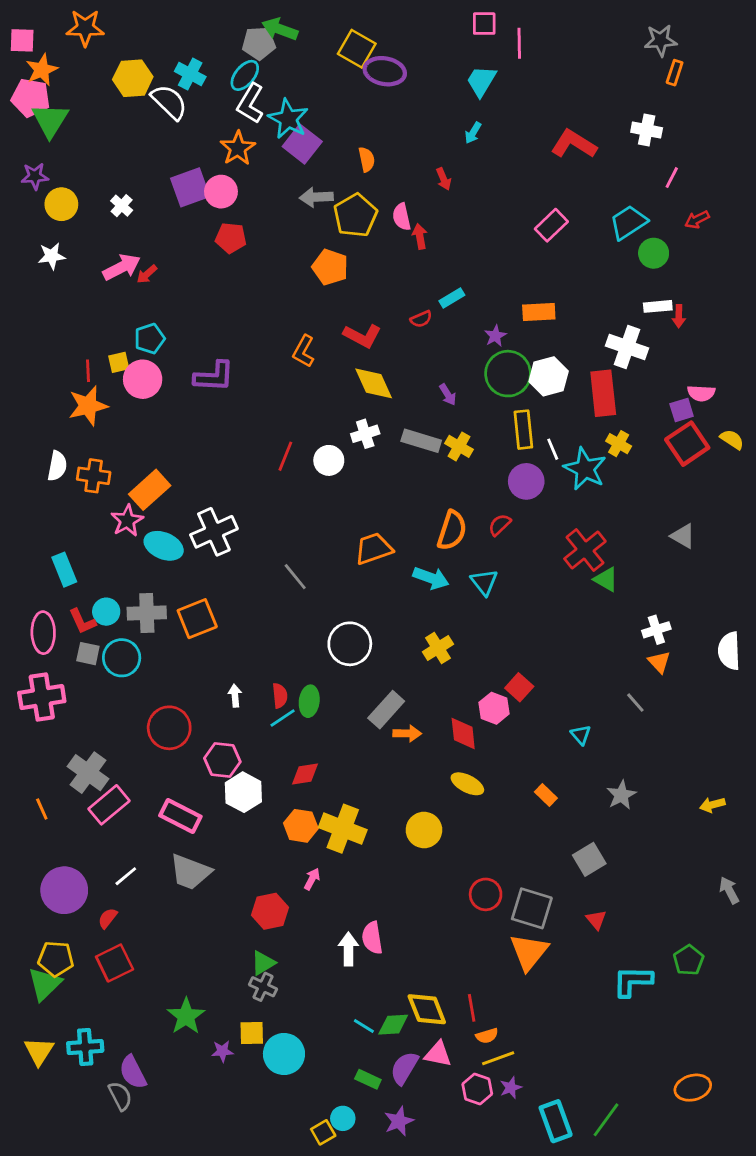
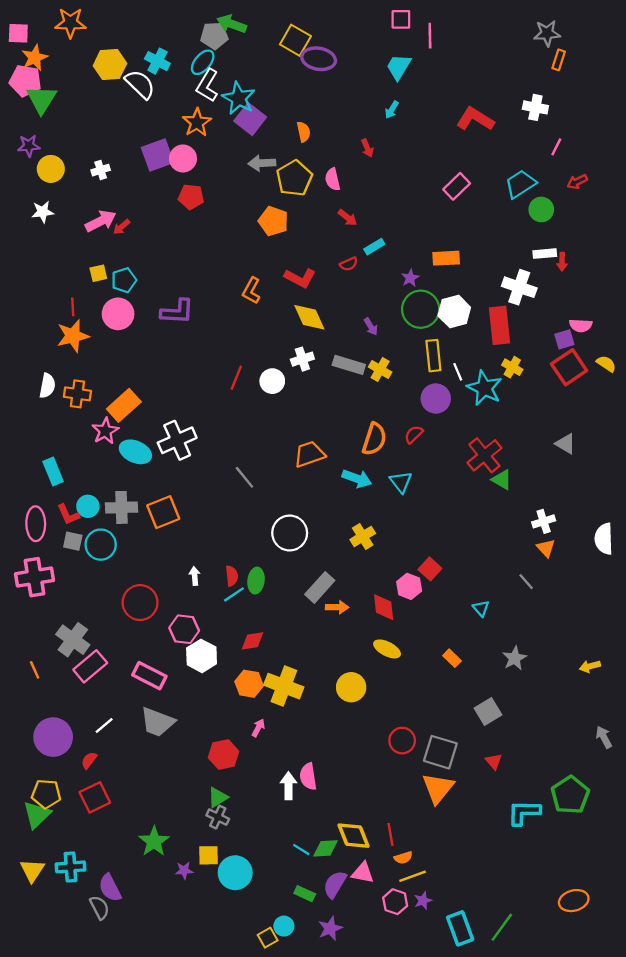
white cross: (122, 206) -> (101, 170), turned 30
red arrow: (420, 236) -> (348, 218), moved, turned 138
yellow square: (119, 362) -> (98, 273), moved
green pentagon: (689, 960) -> (570, 795), size x1.5

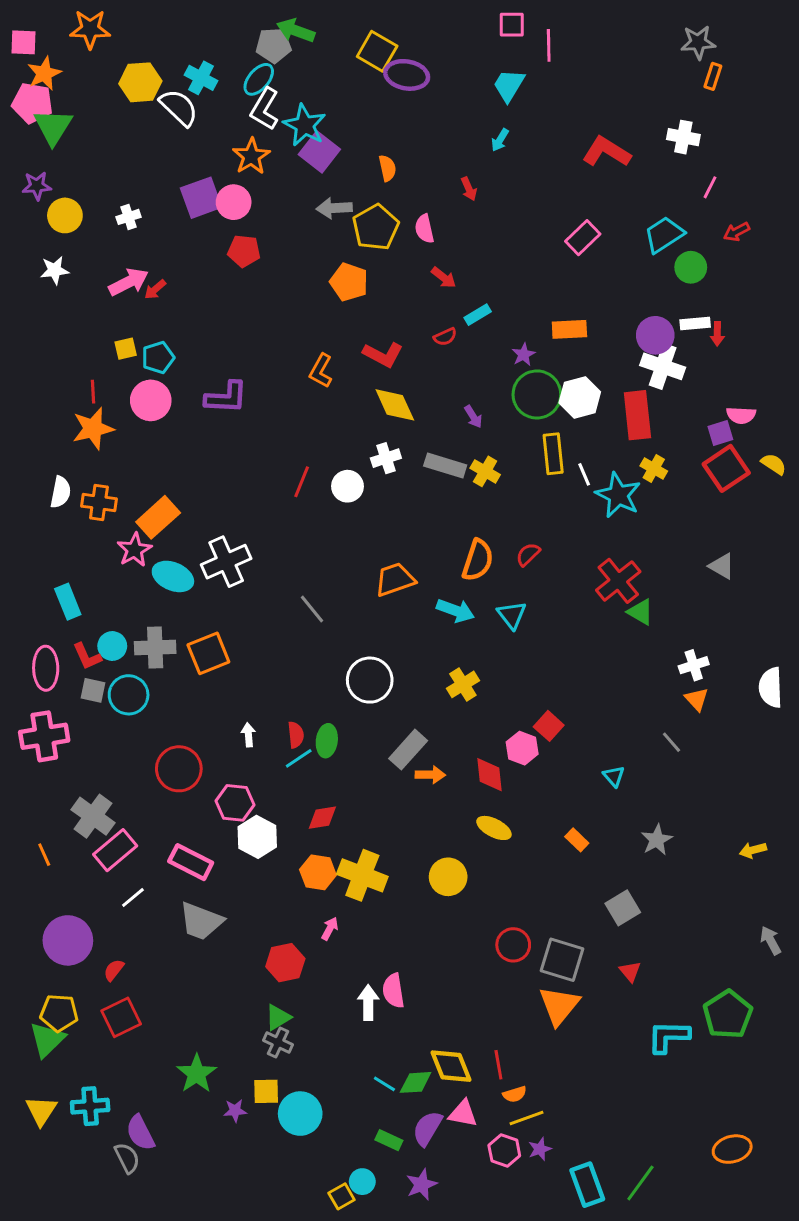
purple circle: (436, 398) -> (655, 335), moved
white line: (104, 725) -> (133, 898), moved

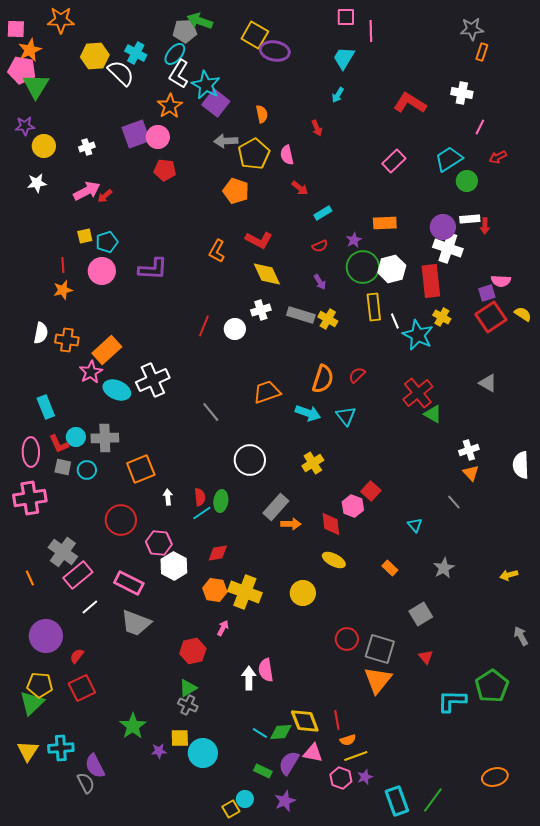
red semicircle: (445, 337) -> (320, 246), moved
orange star: (93, 429) -> (63, 290), size x0.7
orange square: (208, 653) -> (141, 469), moved
cyan circle: (129, 695) -> (87, 470), size x0.7

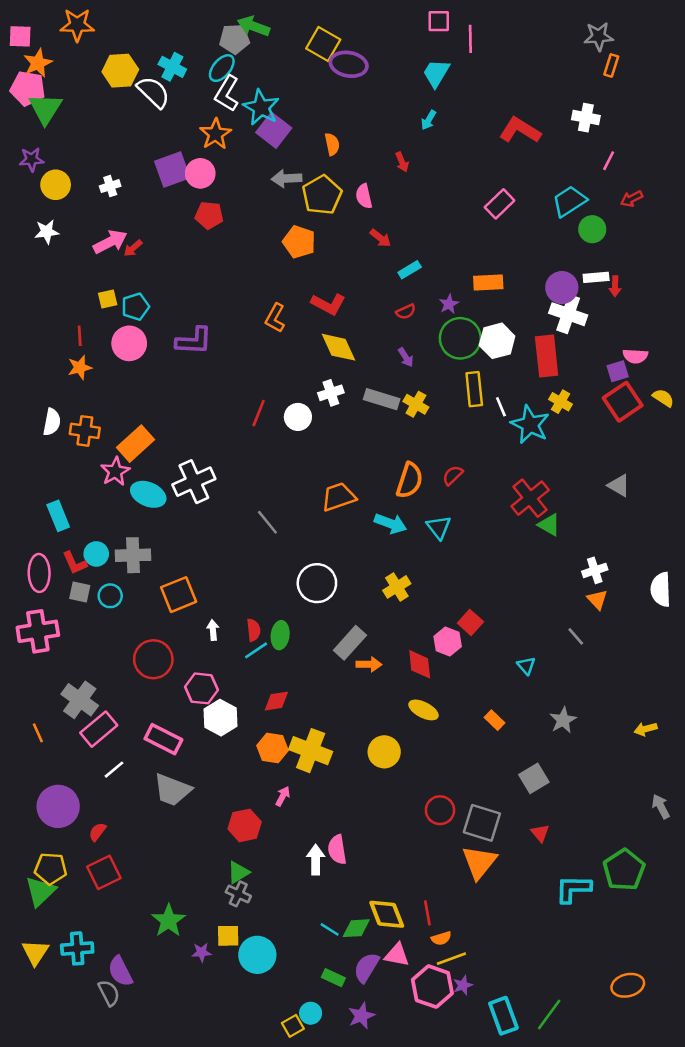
pink hexagon: (341, 778) -> (432, 987), size x1.5

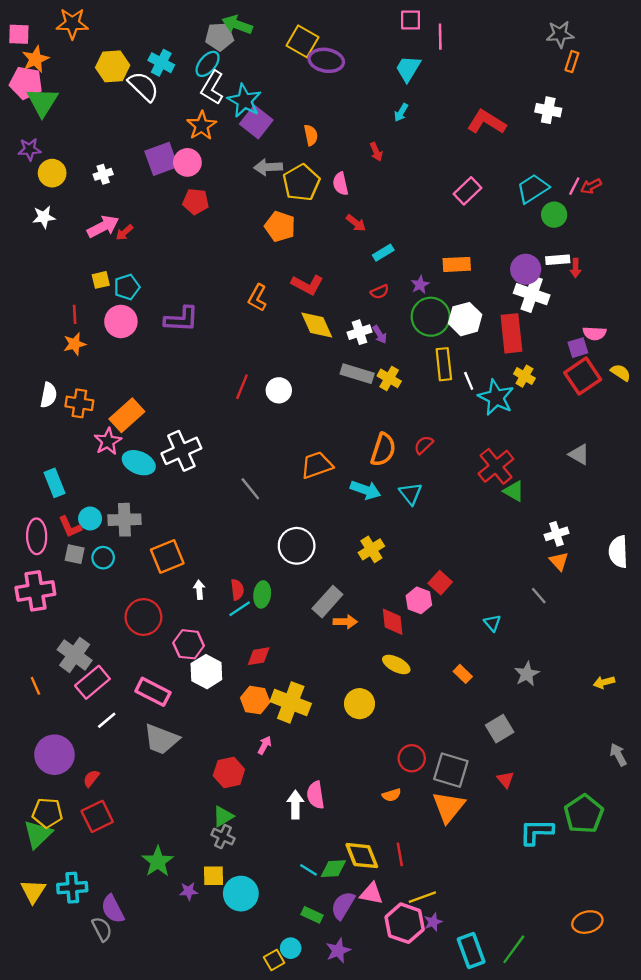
pink line: (609, 161) -> (574, 186), moved
white cross: (331, 393) -> (359, 332), moved
orange semicircle: (441, 938) -> (392, 795), moved

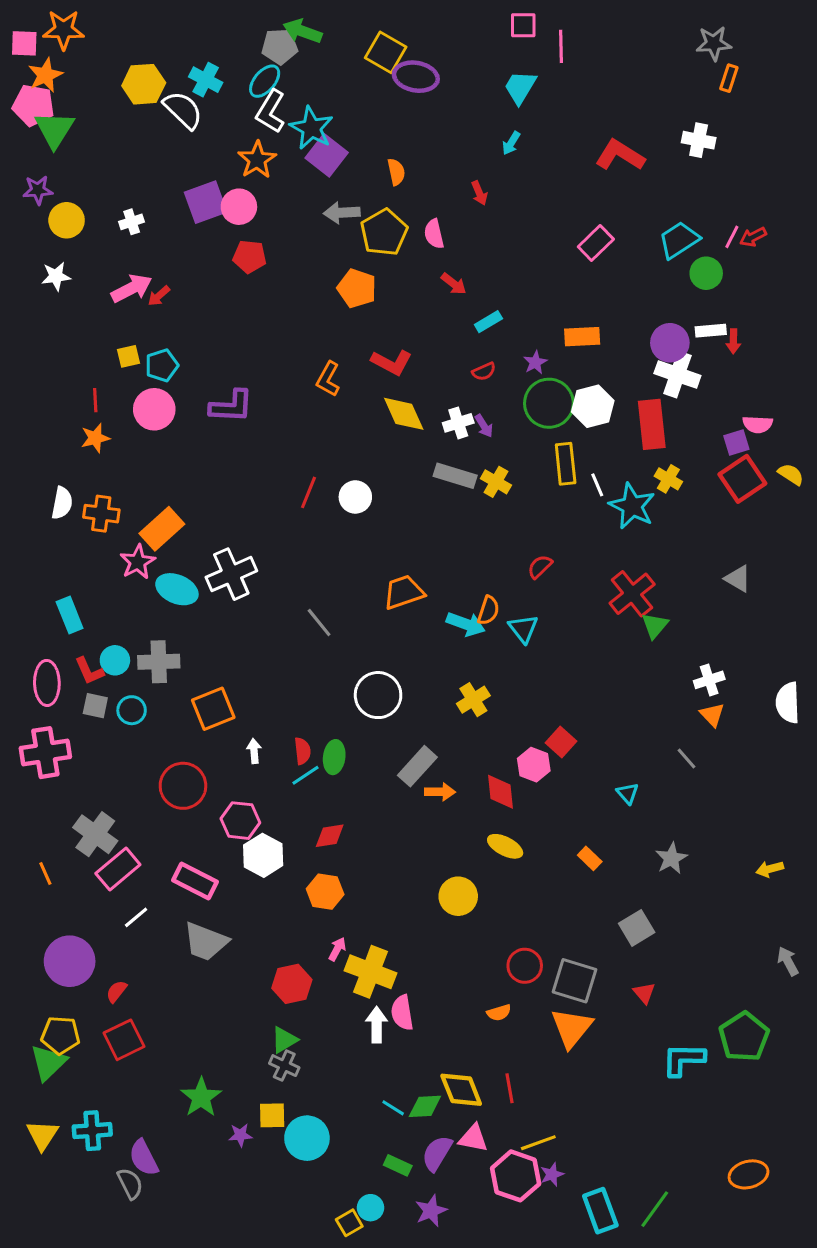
orange star: (72, 24) -> (64, 30), moved
orange semicircle: (383, 450) -> (488, 610), moved, size x0.7
green triangle: (514, 491) -> (655, 626), turned 40
yellow cross: (291, 702) -> (370, 972), moved

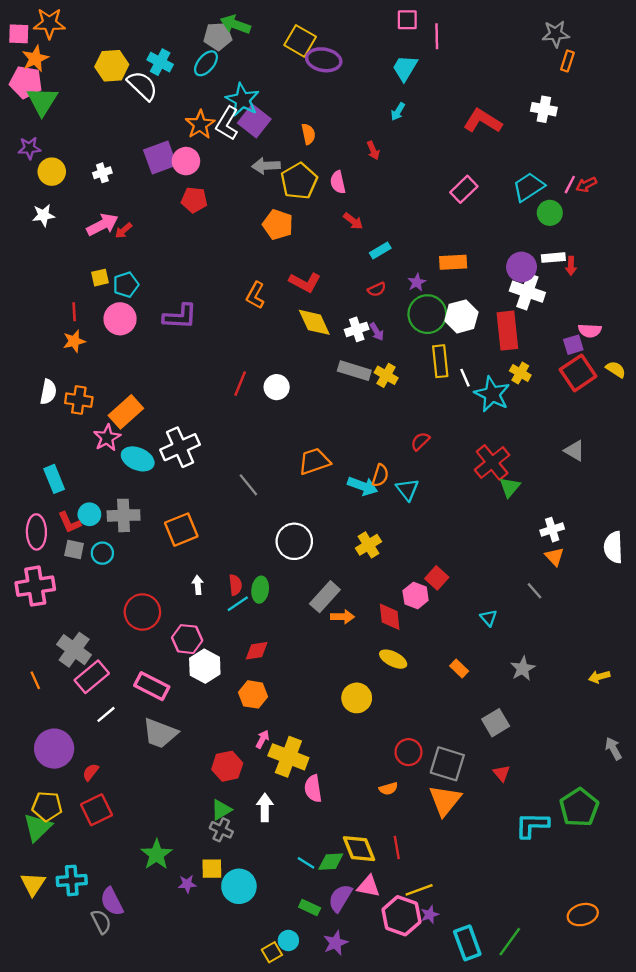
white L-shape: (271, 111) -> (227, 123), moved
orange square: (213, 709) -> (181, 530), moved
white arrow: (377, 1025) -> (265, 807), moved

